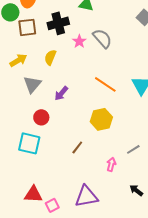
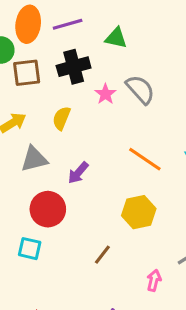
gray triangle: (32, 84) -> (34, 159), turned 36
red circle: (41, 117) -> (48, 209), size x1.5
cyan square: (29, 143) -> (30, 249), size x0.7

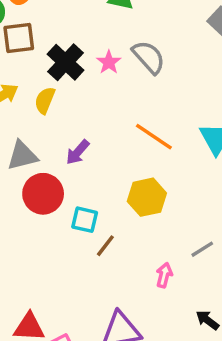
black cross: (74, 67) -> (66, 62), moved, turned -32
yellow semicircle: (61, 118) -> (45, 100), moved
gray triangle: (34, 159) -> (22, 156), moved
cyan square: (30, 249) -> (85, 220), moved

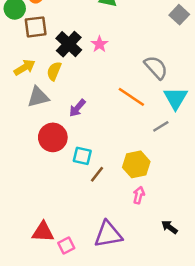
gray semicircle: (149, 57) -> (156, 67), moved
gray triangle: (22, 156) -> (38, 97), moved
yellow hexagon: (147, 197) -> (136, 164), moved
gray line: (202, 249) -> (161, 126), moved

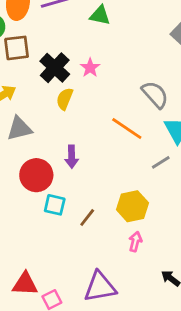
yellow semicircle: (54, 71) -> (65, 99), moved
purple arrow: (77, 108) -> (72, 157), moved, turned -42
cyan square: (82, 156) -> (55, 205), moved

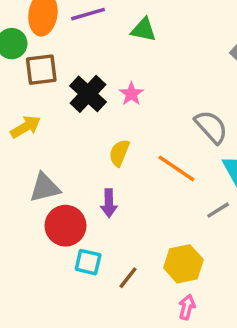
yellow semicircle: (65, 99) -> (119, 153), moved
gray triangle: (19, 128) -> (45, 188), moved

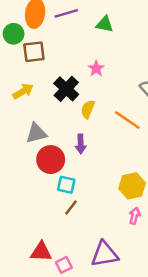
black cross: (88, 94) -> (66, 89), moved
brown line: (128, 278) -> (71, 207), moved

